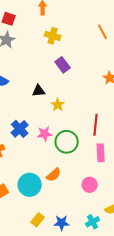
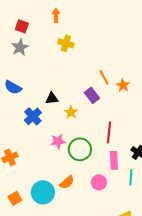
orange line: (103, 32) -> (104, 77), moved
purple rectangle: (63, 65) -> (92, 95), moved
blue cross: (20, 129) -> (33, 116), moved
pink circle: (90, 185) -> (99, 182), moved

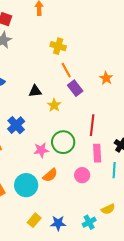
yellow cross: (66, 43) -> (58, 46), moved
orange line: (104, 77) -> (66, 70), moved
blue cross: (33, 116) -> (16, 125), moved
pink star: (58, 141) -> (41, 150), moved

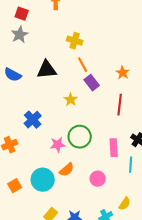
black triangle: (35, 91) -> (47, 70), moved, size x1.5
red line: (92, 125) -> (120, 105), moved
pink circle: (82, 175) -> (98, 179), moved
yellow semicircle: (108, 209) -> (125, 204), turned -32

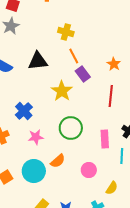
yellow star: (71, 100) -> (62, 91), size x1.5
pink star: (58, 145) -> (36, 137), moved
yellow semicircle: (125, 204) -> (112, 188), moved

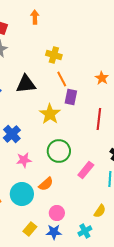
orange star: (114, 64) -> (102, 78), moved
purple rectangle: (83, 74) -> (71, 97), turned 49
pink rectangle: (105, 139) -> (86, 170), moved, turned 42
pink circle: (89, 170) -> (57, 213), moved

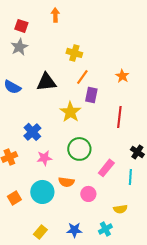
orange line: (62, 79) -> (82, 77), turned 63
orange semicircle: (46, 184) -> (66, 182), turned 49
yellow semicircle: (100, 211) -> (120, 209), turned 48
pink circle: (57, 213) -> (88, 194), moved
yellow rectangle: (30, 229) -> (40, 232), moved

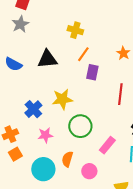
yellow star: (70, 112) -> (62, 99), moved, turned 30
orange semicircle: (66, 182) -> (67, 159), turned 98
orange square: (14, 198) -> (15, 154), moved

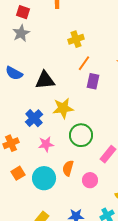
yellow cross: (75, 30) -> (76, 39), turned -35
black triangle: (47, 59) -> (45, 80), moved
orange square: (15, 154) -> (18, 173), moved

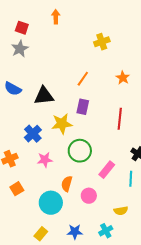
yellow cross: (76, 39) -> (102, 42), moved
purple rectangle: (93, 81) -> (83, 107), moved
cyan circle: (44, 178) -> (51, 203), moved

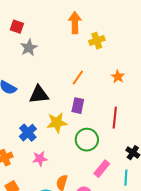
orange arrow: (56, 17) -> (75, 23), moved, size x1.5
gray star: (20, 49) -> (29, 48), moved
green circle: (80, 151) -> (87, 140), moved

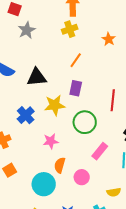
yellow cross: (97, 41) -> (70, 29), moved
orange star: (118, 77) -> (109, 39), moved
pink star: (40, 159) -> (51, 141), moved

